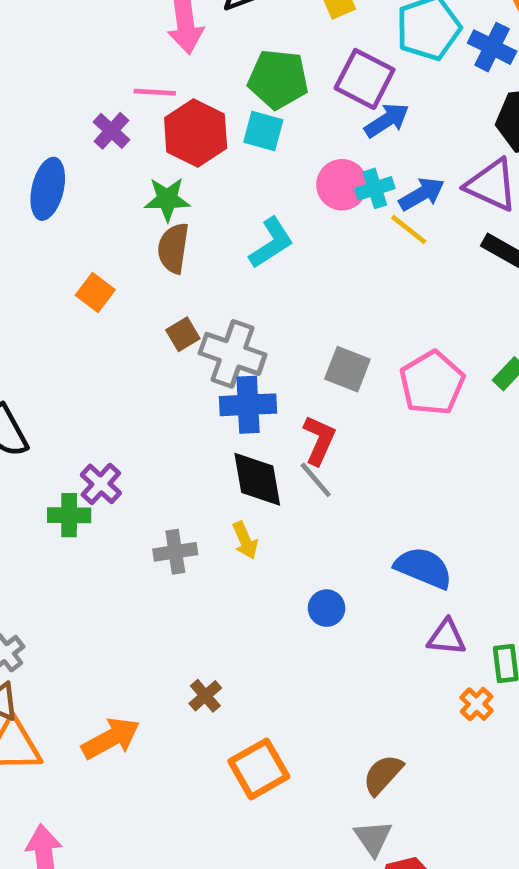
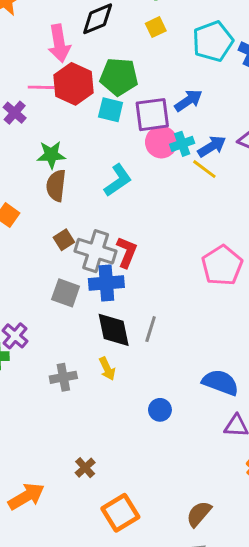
purple square: (365, 79) -> (152, 115), moved, turned -33
red hexagon: (196, 133) -> (73, 84), moved
gray square: (347, 369) -> (66, 293), moved
red L-shape: (319, 440) -> (127, 252), moved
gray line: (316, 480) -> (151, 329), turned 60

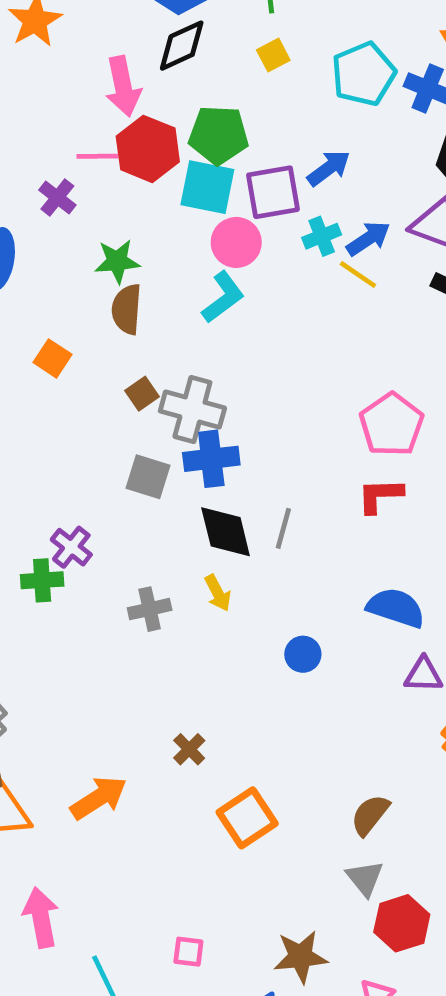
cyan square: (111, 110) -> (207, 187), size x1.4
pink circle: (161, 142) -> (236, 242), moved
red L-shape: (127, 252) -> (380, 495), moved, turned -112

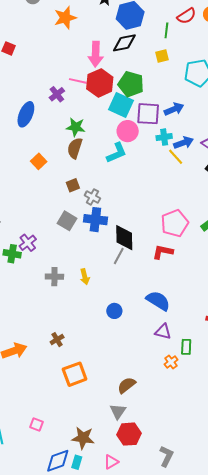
gray cross: (192, 410) -> (92, 197), size x0.6
black diamond: (226, 532) -> (124, 238), moved

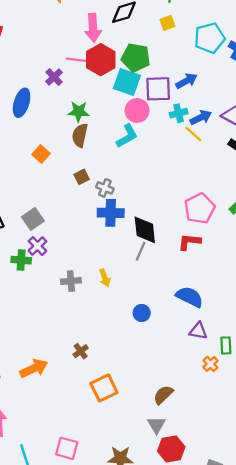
gray square: (67, 221) -> (33, 219), moved, turned 30
pink square: (36, 425) -> (67, 448), size x1.5

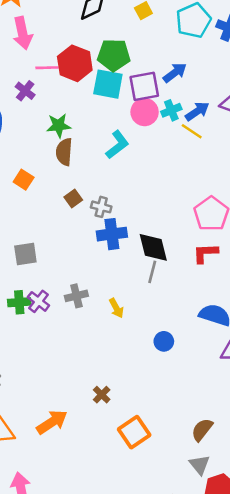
pink arrow: (93, 28) -> (23, 33), moved
pink circle: (137, 110) -> (145, 112), moved
gray square: (33, 219) -> (25, 254), turned 35
purple cross: (37, 246) -> (38, 301), moved
gray cross: (71, 281) -> (76, 296), moved

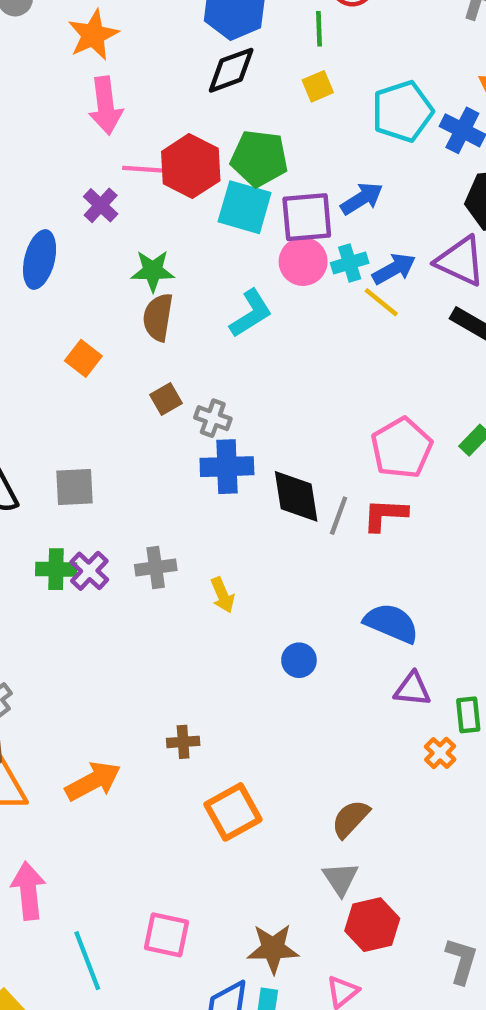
gray line: (152, 272) -> (339, 516), moved
brown cross: (102, 395) -> (183, 742), turned 36

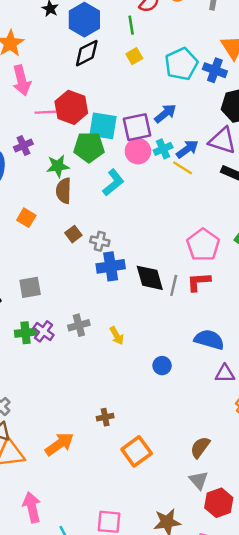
green pentagon: (259, 158) -> (89, 147), moved
purple cross: (101, 205) -> (23, 146), moved, turned 30

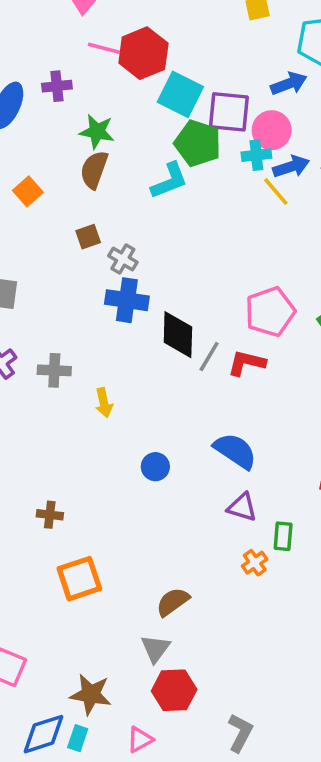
blue arrow: (165, 113) -> (289, 84), moved
green pentagon: (89, 147) -> (198, 143), moved
pink circle: (138, 151) -> (272, 130), moved

